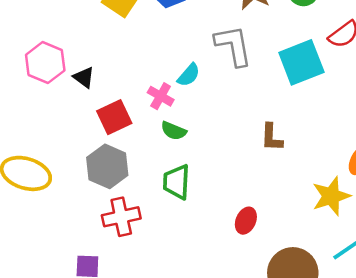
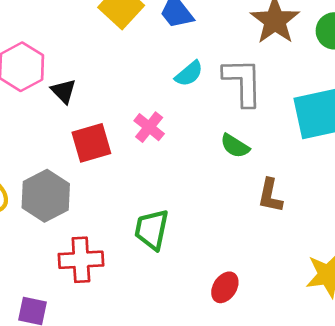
cyan semicircle: (189, 75) -> (189, 74), moved
green semicircle: (174, 131) -> (235, 146), moved
gray hexagon: (107, 166) -> (46, 196), moved

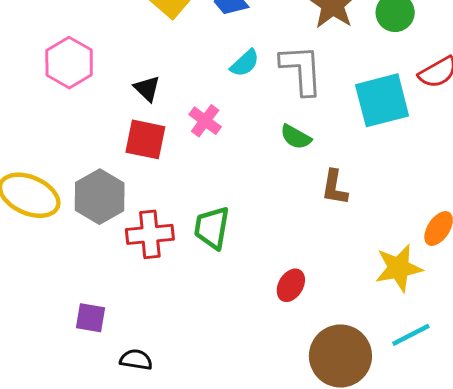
black triangle: (64, 91) -> (147, 89), moved
red square: (91, 143) -> (145, 139), turned 30
red cross: (81, 260) -> (150, 234), moved

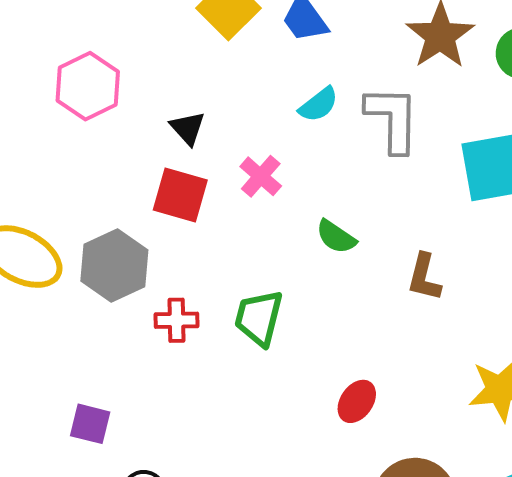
green semicircle: (296, 137) -> (336, 237), moved
red cross: (150, 234) -> (177, 320), size x0.7

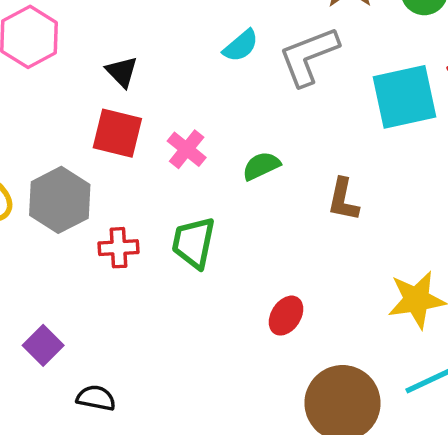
gray L-shape: (392, 119) -> (309, 56), turned -110
pink cross: (261, 176) -> (187, 149), moved
green semicircle: (336, 237) -> (261, 166), turned 123
purple square: (90, 424) -> (43, 345), turned 33

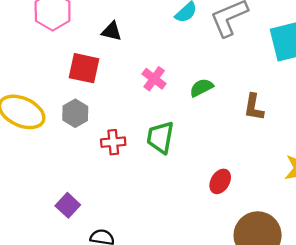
black triangle: (122, 72) -> (112, 31), turned -30
red square: (117, 133) -> (84, 68), moved
gray hexagon: (60, 200) -> (75, 113), size x0.7

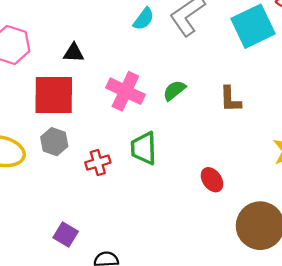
red square: (84, 68) -> (54, 95), size x1.4
pink cross: (154, 79) -> (125, 91), size x1.5
red ellipse: (220, 181) -> (212, 180), turned -55

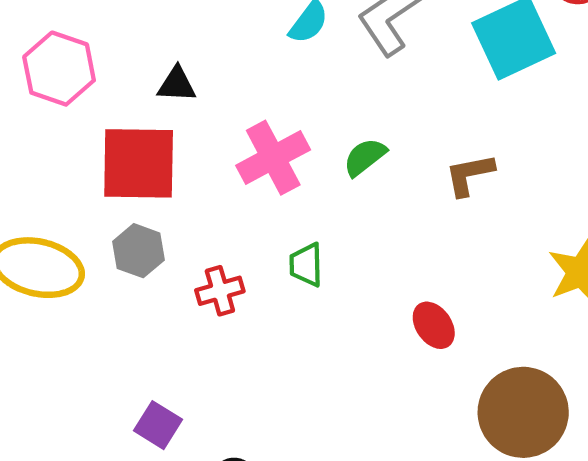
pink cross: (125, 91) -> (273, 158), turned 36
brown L-shape: (230, 99) -> (470, 175), turned 80
green trapezoid: (144, 148) -> (306, 265), size x0.7

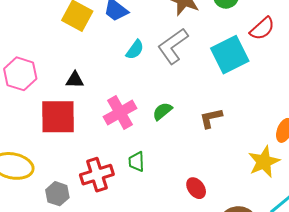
gray hexagon: (139, 251) -> (57, 194), moved
red cross: (220, 291) -> (97, 175), size x1.5

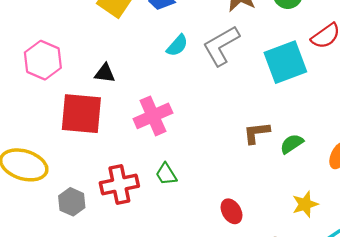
green semicircle: (162, 111) -> (292, 144), moved
green trapezoid: (136, 162) -> (166, 174), turned -35
yellow star: (264, 162) -> (305, 204), moved, size x0.7

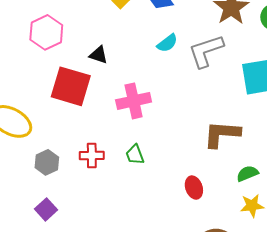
brown L-shape: (257, 133) -> (222, 134), size x1.5
green semicircle: (292, 144) -> (247, 174), moved
red cross: (119, 184) -> (92, 155), size x0.7
red ellipse: (232, 211) -> (194, 188), moved

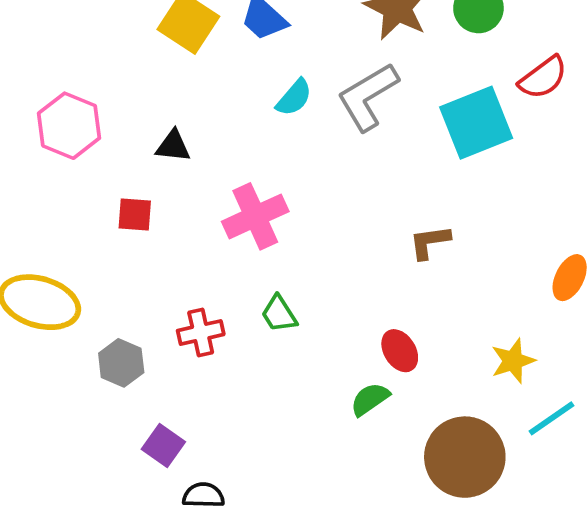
red square: (71, 86) -> (135, 215), size x0.5
brown L-shape: (222, 134) -> (430, 242), size x0.6
green semicircle: (247, 174) -> (370, 399), moved
purple square: (46, 209) -> (163, 445), moved

